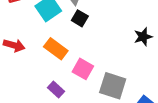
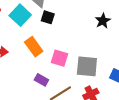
orange rectangle: (56, 49) -> (34, 47), turned 30

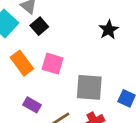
black square: (48, 17) -> (39, 26), turned 32
pink square: (60, 58) -> (53, 64), moved

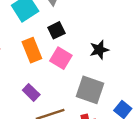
black square: (39, 26) -> (56, 30), moved
black star: (109, 30) -> (99, 50), moved

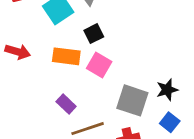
orange rectangle: (32, 50) -> (66, 56), turned -60
black star: (99, 50) -> (167, 90), moved

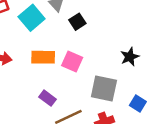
black square: (94, 34) -> (77, 22), moved
black star: (167, 90) -> (130, 57), moved

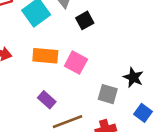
black star: (130, 57) -> (133, 77), moved, turned -30
gray square: (104, 89) -> (108, 94), size x0.7

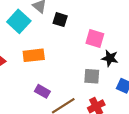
black square: (85, 20) -> (60, 20), turned -32
pink square: (76, 63) -> (95, 38), moved

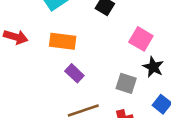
purple rectangle: (42, 91) -> (74, 73), moved

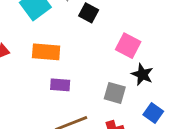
purple rectangle: (74, 73) -> (60, 85), turned -36

